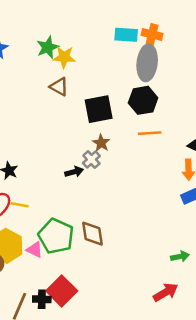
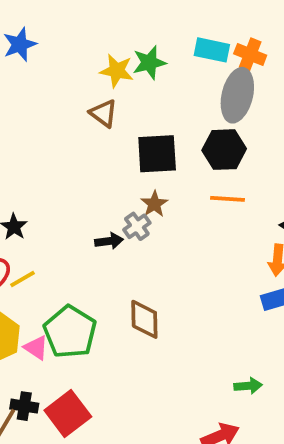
green star: (48, 47) -> (149, 63), moved
yellow line: (19, 205) -> (23, 279), turned -48
brown diamond: (92, 234) -> (144, 319), moved
black cross: (42, 299) -> (24, 406), moved

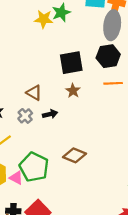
brown triangle: (104, 113) -> (34, 93), moved
gray cross: (137, 226) -> (25, 116), moved
brown diamond: (144, 319) -> (75, 155), turned -60

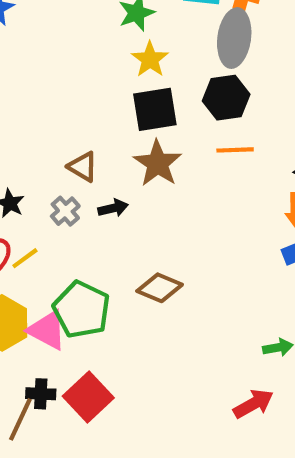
yellow star: (44, 19) -> (150, 59), moved, turned 30
brown star: (73, 91) -> (158, 163), size x1.6
pink triangle: (16, 178) -> (47, 330), size x1.5

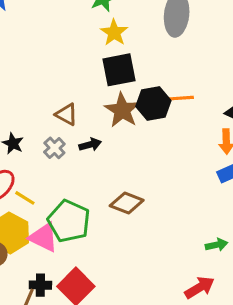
black hexagon: (226, 98) -> (153, 103), moved
yellow line: (25, 258) -> (25, 198), moved, turned 70

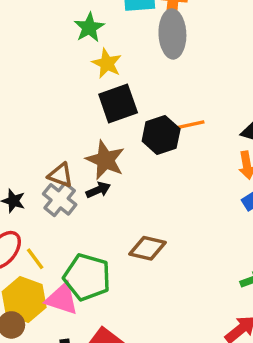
brown star: (122, 110) -> (105, 160), moved
brown triangle: (66, 114) -> (60, 175), moved
gray cross: (54, 148) -> (60, 199), size x1.4
yellow line: (25, 198) -> (35, 259), turned 30

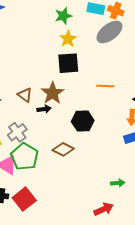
gray ellipse: (172, 34) -> (109, 32), turned 40
black hexagon: (161, 135) -> (83, 121), moved
gray cross: (60, 199) -> (17, 132), moved

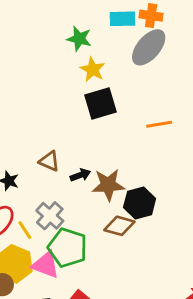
green star: (63, 16) -> (79, 39), turned -30
brown star: (53, 93) -> (108, 185), moved, turned -30
black hexagon: (83, 121) -> (140, 203), moved

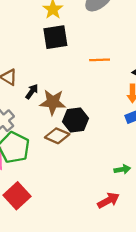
black arrow: (80, 175) -> (32, 91), turned -42

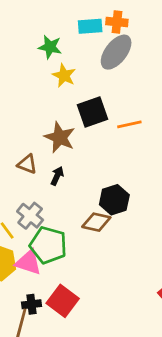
black square: (55, 37) -> (93, 112), moved
brown star: (53, 102) -> (60, 137), moved, turned 30

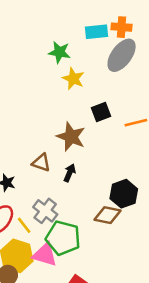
black square: (93, 112) -> (101, 112), size x0.7

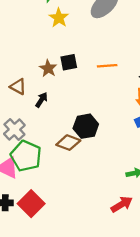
black square: (101, 112) -> (69, 62), moved
brown star: (71, 137) -> (48, 68), size x0.7

